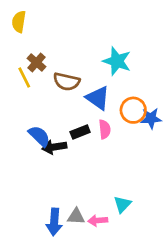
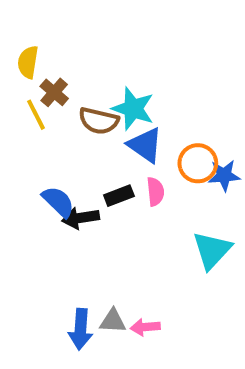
yellow semicircle: (19, 22) -> (28, 62), moved
cyan star: (117, 61) -> (133, 109), moved
cyan triangle: (122, 204) -> (212, 250), moved, size x1.5

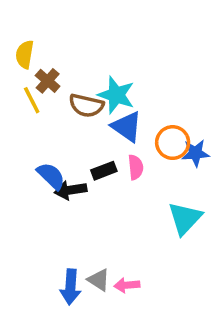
gray triangle: (113, 321) -> (99, 280), turned 30

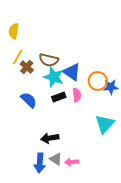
brown cross: (48, 81) -> (27, 67), moved
cyan star: (116, 95) -> (54, 77), moved
yellow line: (32, 100) -> (18, 57), turned 56
black arrow: (70, 190) -> (50, 138), moved

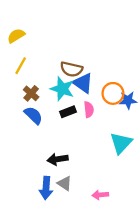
yellow semicircle: (14, 31) -> (16, 36), turned 49
brown semicircle: (49, 60) -> (71, 69), moved
brown cross: (27, 67) -> (31, 93), moved
pink arrow: (72, 162) -> (100, 195), moved

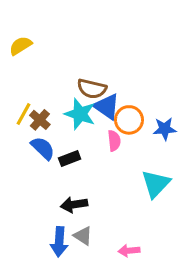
yellow line: (21, 66) -> (24, 114), moved
orange circle: (113, 93) -> (129, 120), moved
black rectangle: (68, 112) -> (70, 159), moved

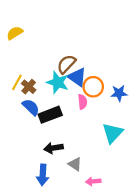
brown semicircle: (92, 89) -> (66, 64), turned 120
black rectangle: (70, 159) -> (50, 115), size x1.5
gray triangle: (83, 236) -> (75, 164), moved

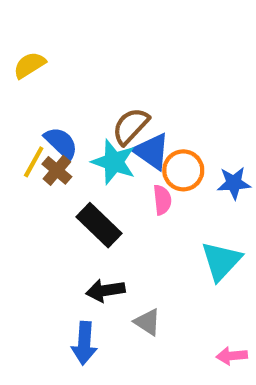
blue semicircle: (31, 107) -> (61, 143), moved
black rectangle: (50, 115) -> (99, 225), turned 65
pink arrow: (93, 181) -> (232, 356), moved

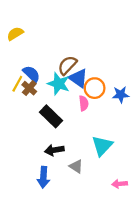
cyan triangle: (221, 261) -> (102, 146), moved

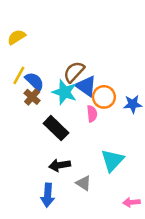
yellow line: (17, 84) -> (19, 75), moved

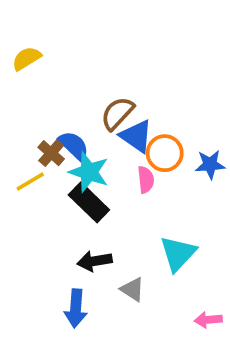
yellow line: (19, 75) -> (30, 182), moved, turned 30
blue semicircle: (34, 81) -> (74, 146), moved
cyan star: (64, 92) -> (89, 172), moved

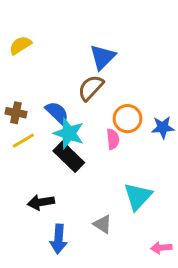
blue triangle: (136, 136) -> (103, 57), moved, turned 40
brown cross: (51, 153) -> (16, 113), moved, turned -30
black arrow: (95, 261) -> (41, 202), moved

